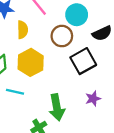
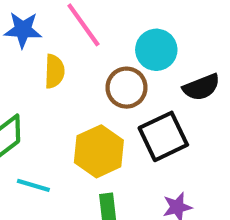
yellow hexagon: (31, 62) -> (99, 151), moved

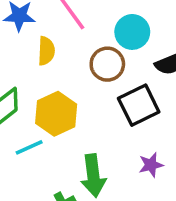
yellow hexagon: (99, 151) -> (56, 114), moved
cyan line: (33, 185) -> (29, 147), turned -40

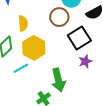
yellow semicircle: (46, 51) -> (23, 23), moved
purple star: (151, 165) -> (85, 61), moved

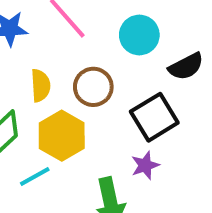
brown circle: (59, 17) -> (93, 87), moved
purple star: (85, 61) -> (145, 165), moved

